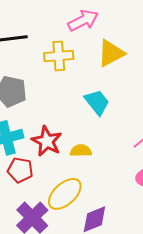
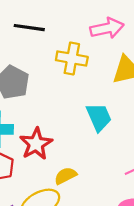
yellow semicircle: (81, 151) -> (65, 176), moved, turned -40

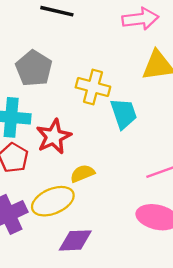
yellow cross: (72, 58) -> (93, 87), moved

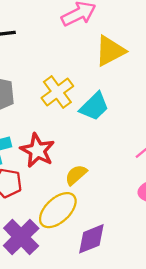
yellow cross: (93, 87) -> (57, 92), turned -32
cyan trapezoid: (124, 114) -> (94, 106), turned 84

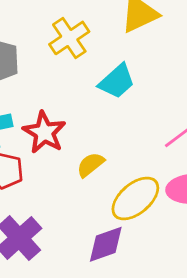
yellow cross: (57, 92) -> (69, 38), moved
yellow ellipse: (58, 210) -> (135, 198), moved

